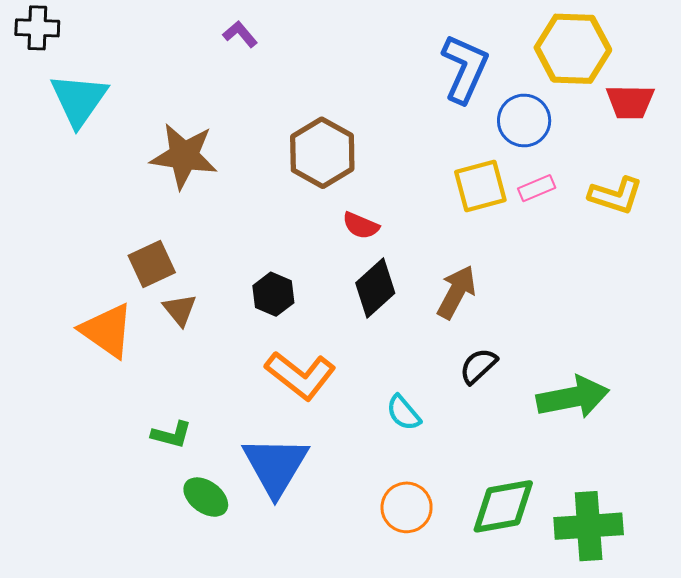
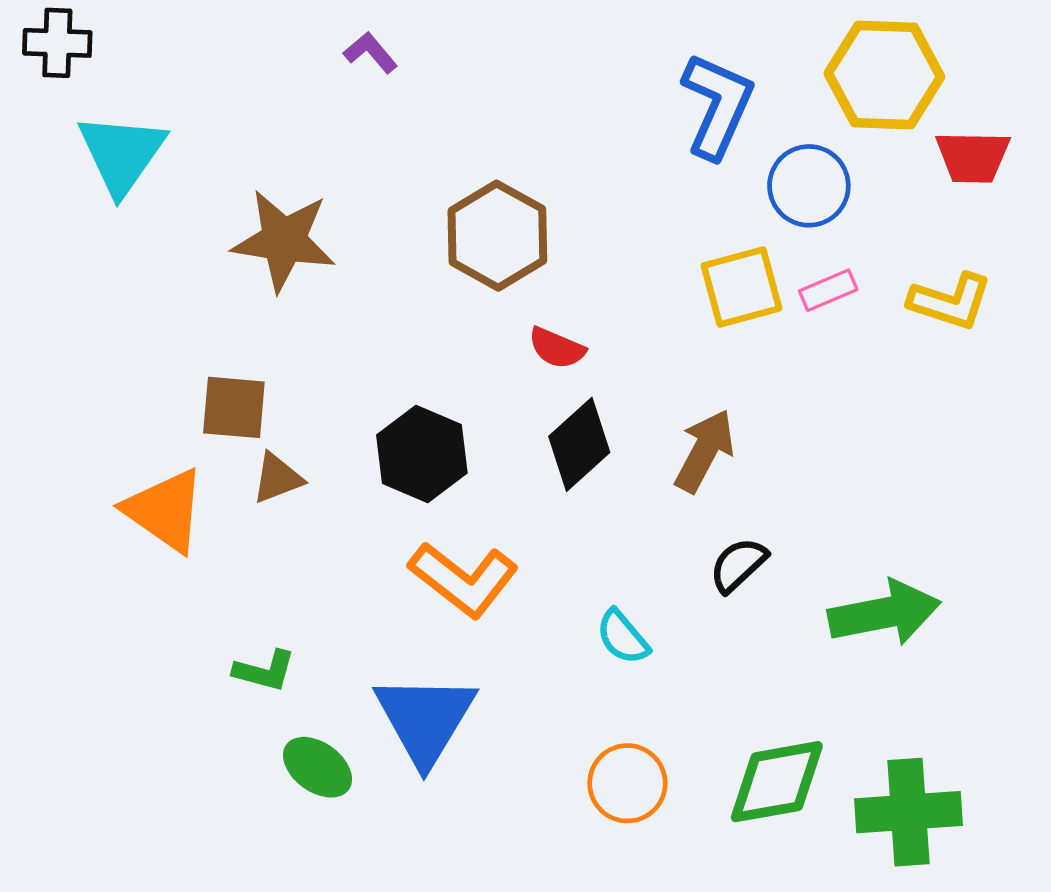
brown square: (152, 264) -> (234, 407), turned 30
black hexagon: (273, 294) -> (422, 454), size x1.4
brown triangle: (180, 310) -> (277, 478), turned 48

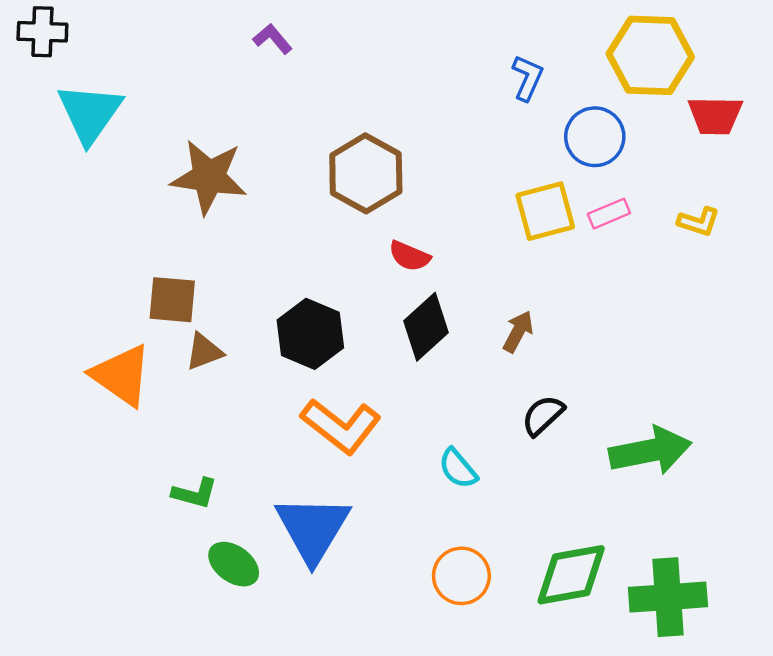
blue L-shape: (717, 106) -> (528, 78), size x0.6
yellow L-shape: (950, 301) -> (699, 222), size x0.7
brown arrow: (705, 451) -> (518, 332), size x0.7

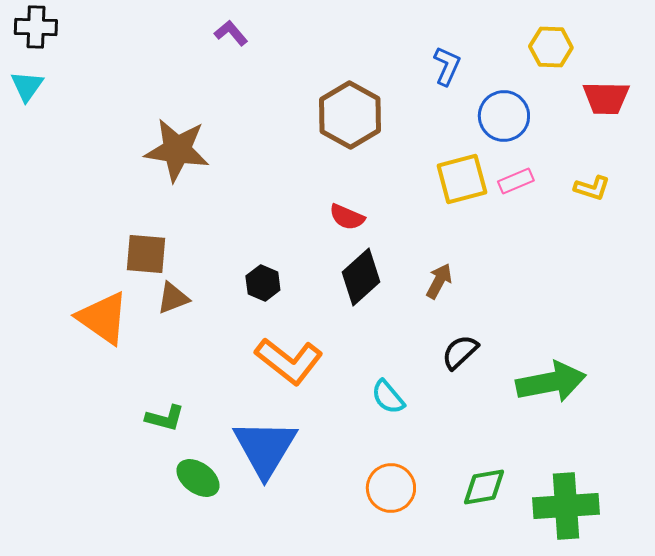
yellow hexagon: (650, 55) -> (551, 47), size x0.6
cyan triangle: (90, 113) -> (27, 86), moved, size x0.6
brown hexagon: (366, 173) -> (350, 115), moved
black hexagon: (310, 334) -> (263, 283), size x0.6
green diamond: (571, 575) -> (484, 487), size x0.7

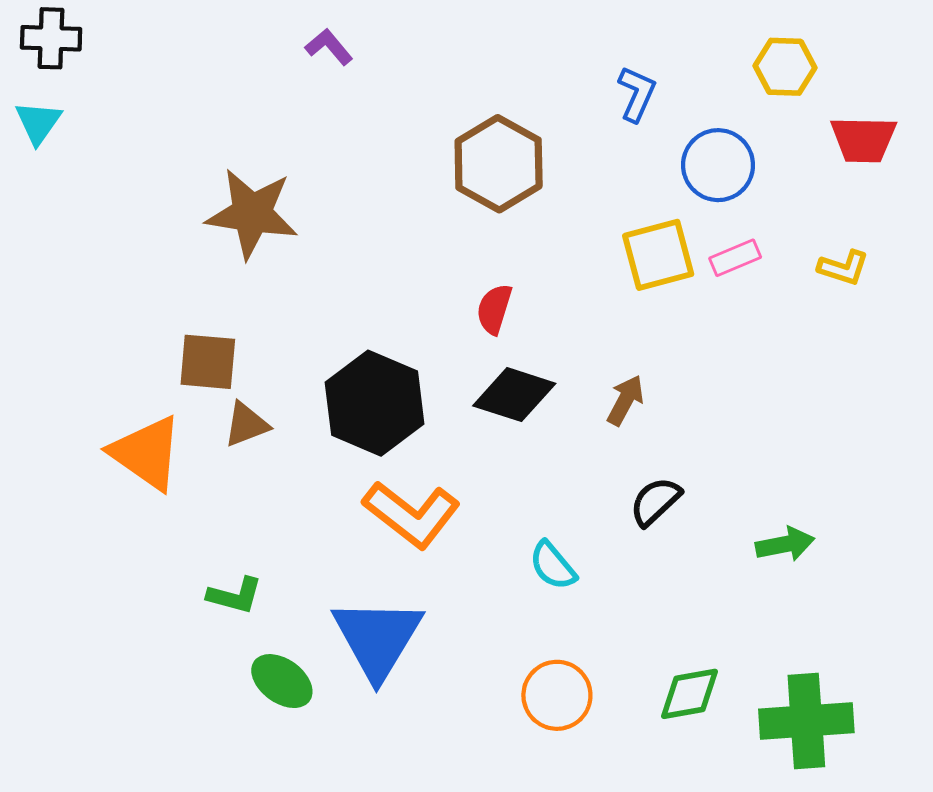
red semicircle: (347, 217) -> (494, 309), turned 84
black diamond: (361, 277) -> (514, 395), turned 60
black hexagon: (263, 283) -> (375, 403), size x2.0
green arrow: (551, 382) -> (785, 544), size x0.6

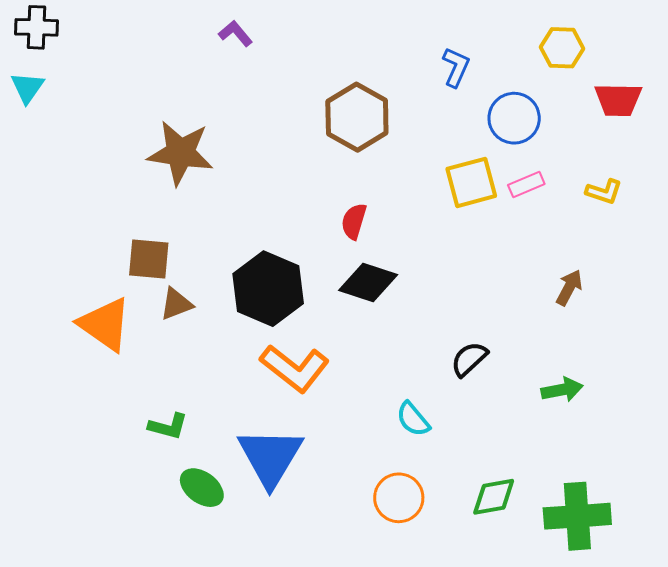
brown arrow: (625, 400) -> (569, 288), moved
cyan semicircle: (553, 566) -> (413, 419), moved

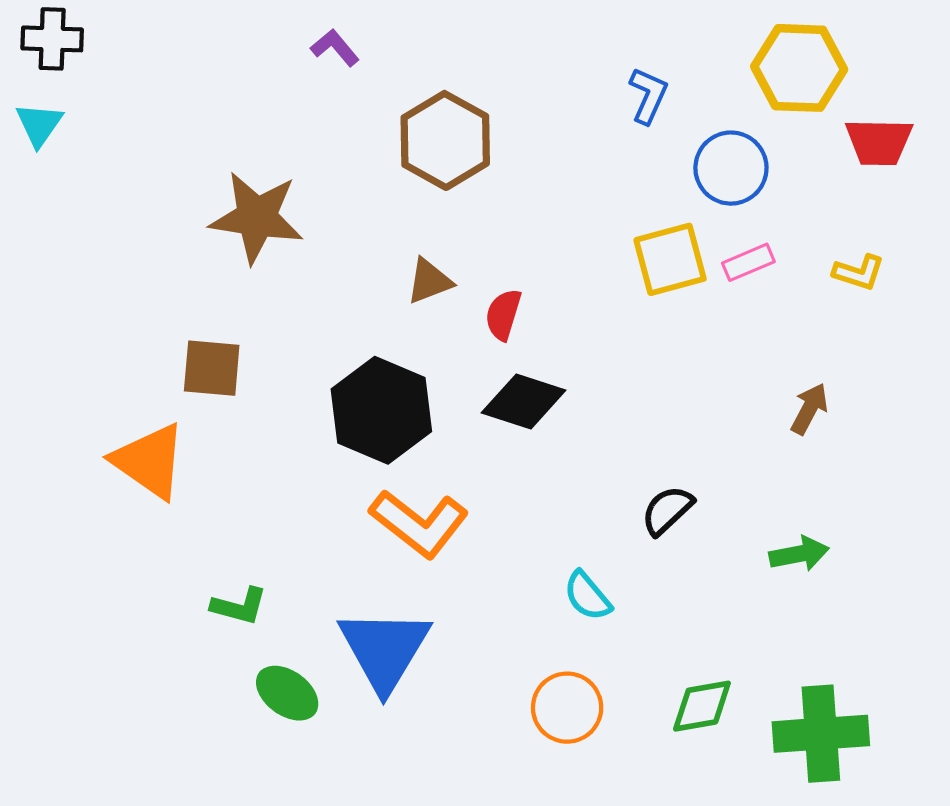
yellow hexagon: (562, 48) -> (799, 68), size x1.5
brown hexagon: (357, 117) -> (445, 140), moved
brown triangle: (176, 304) -> (429, 281), moved

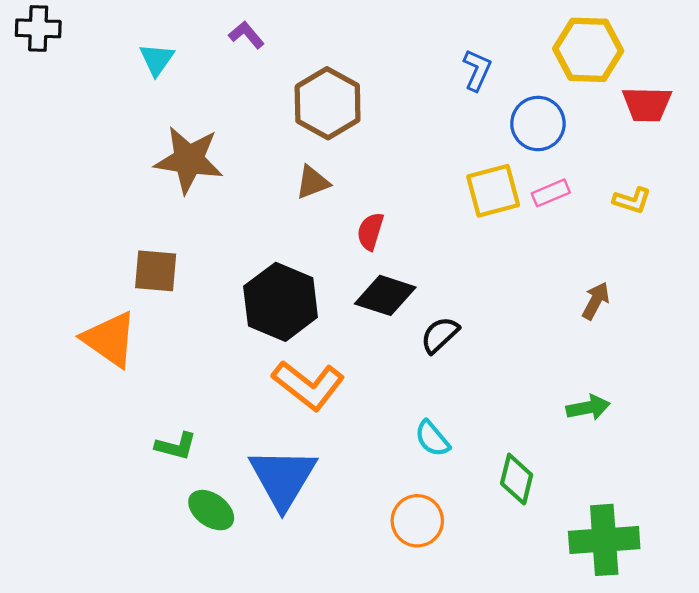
cyan triangle: (39, 125) -> (157, 59), moved
brown triangle: (429, 281) -> (313, 182), moved
black semicircle: (667, 510) -> (440, 335), moved
green diamond: (702, 706) -> (517, 479), moved, turned -66

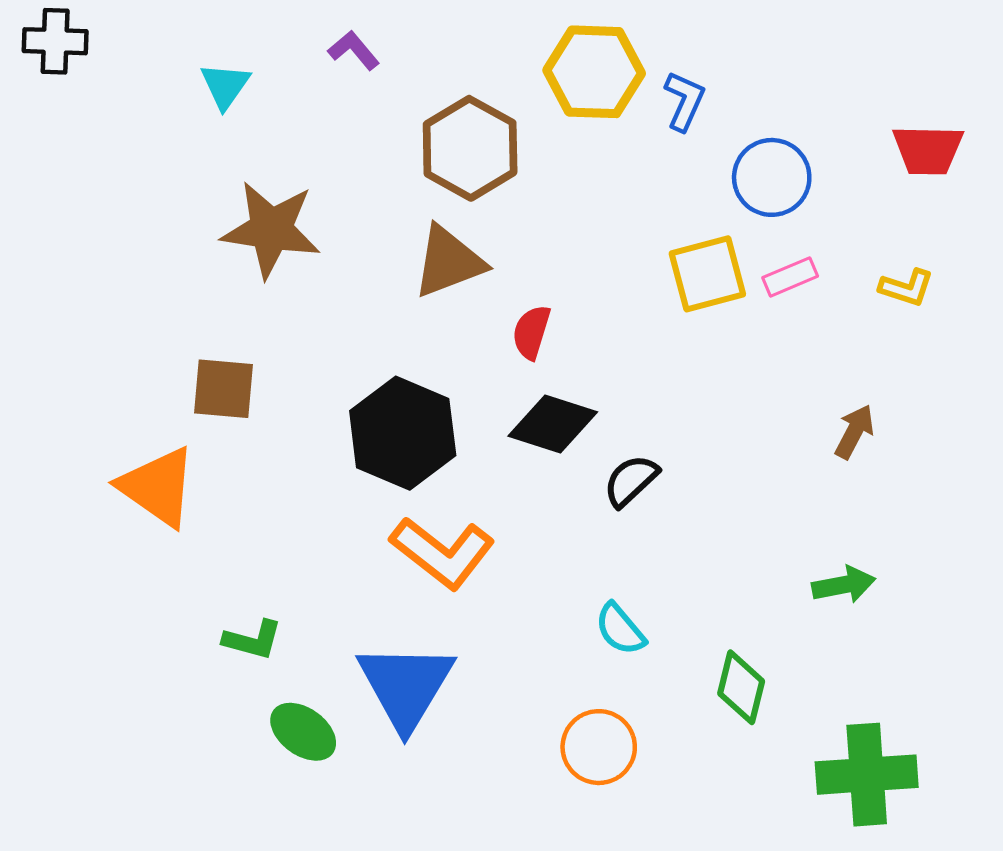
yellow hexagon: (588, 50) -> (594, 72), moved
brown triangle: (313, 182) -> (449, 262), size x1.5

